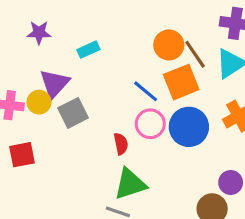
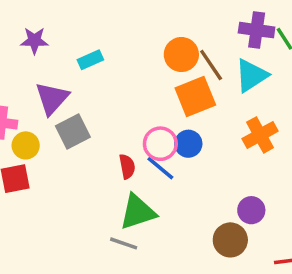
blue line: (146, 91) -> (160, 168), moved
yellow circle: (39, 102) -> (26, 145), moved
blue circle: (189, 127) -> (188, 144), moved, size x0.6

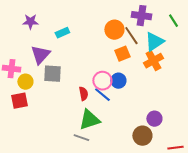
purple cross: (257, 30) -> (141, 16), moved
orange square: (195, 96) -> (122, 54), size x0.7
gray square: (73, 131) -> (52, 74), turned 30
orange cross: (260, 135) -> (153, 61), moved

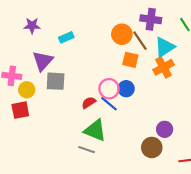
orange square: (122, 54) -> (130, 60), turned 35
red semicircle: (83, 94) -> (89, 103), turned -112
green triangle: (89, 120) -> (95, 130), turned 40

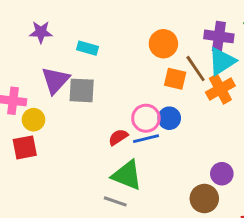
purple cross: (151, 19) -> (219, 36), moved
cyan rectangle: (66, 37) -> (87, 48), turned 40
brown line: (140, 41) -> (196, 69), moved
gray square: (56, 81) -> (82, 90), moved
blue line: (109, 104) -> (146, 139), turned -54

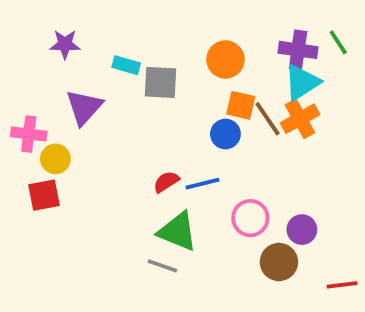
brown line: (196, 69) -> (267, 119), moved
gray square: (82, 90) -> (160, 82), moved
pink circle: (146, 118) -> (250, 218), moved
blue circle: (169, 118) -> (225, 134), moved

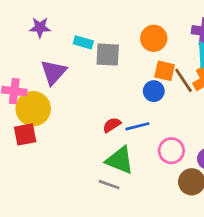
yellow circle: (55, 159) -> (33, 109), size x1.6

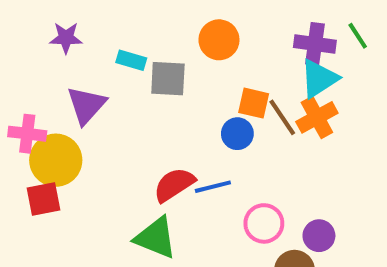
orange circle: (154, 38) -> (219, 40), moved
red semicircle: (112, 125) -> (174, 185), size x1.5
green triangle: (120, 160) -> (156, 238), moved

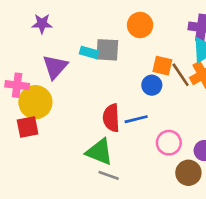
cyan rectangle: (131, 60) -> (89, 52), moved
red semicircle: (174, 185) -> (111, 118), turned -60

